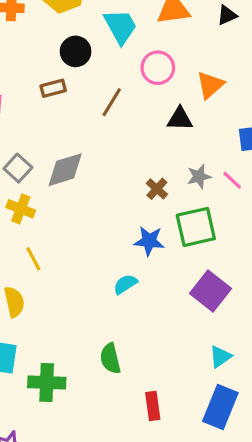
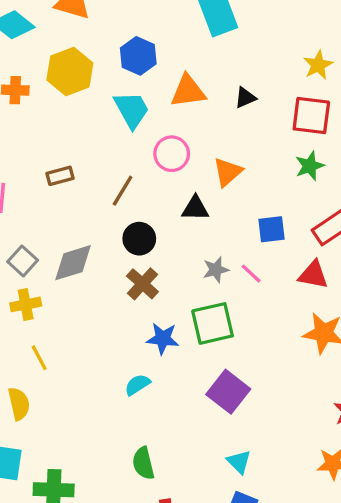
black circle: (76, 51) -> (139, 239), moved
brown cross: (157, 189) -> (142, 284), moved, size x1.4
yellow cross: (21, 209) -> (26, 304), turned -32
cyan triangle: (220, 357) -> (239, 462), turned -40
green semicircle: (110, 359) -> (143, 463), moved

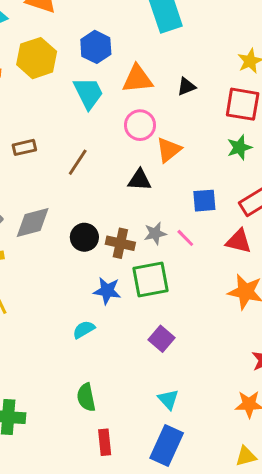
pink circle: (172, 154) -> (140, 125), moved
black circle: (139, 239) -> (84, 237), moved
brown cross: (142, 284) -> (120, 243), moved, turned -32
purple square: (228, 392) -> (162, 339), size x0.7

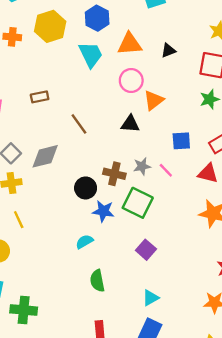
brown line: (78, 162) -> (79, 124), moved, turned -70
black circle: (84, 237) -> (86, 188), moved
green square: (150, 280) -> (138, 203), turned 36
green semicircle: (86, 397) -> (97, 281), moved
cyan triangle: (168, 399) -> (151, 298), turned 42

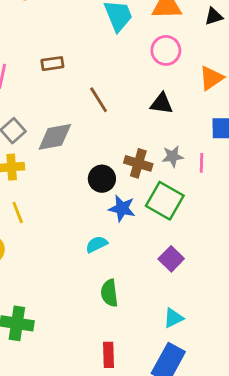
orange triangle: (154, 100) -> (211, 78), moved
pink line: (166, 170) -> (202, 163), turned 42

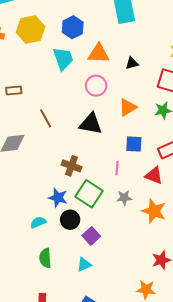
black triangle: (161, 103) -> (91, 124), size x1.4
gray star: (173, 156) -> (124, 198), moved
black circle: (102, 179) -> (70, 220), moved
cyan triangle: (173, 318) -> (84, 265), moved

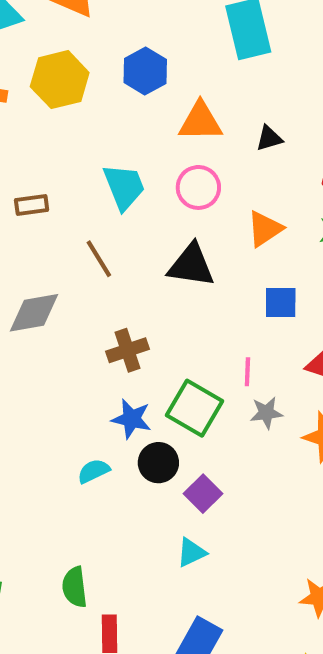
cyan trapezoid: (63, 59) -> (124, 187), moved
brown cross: (72, 166) -> (128, 350), moved, turned -36
pink line: (117, 168) -> (247, 372), moved
green semicircle: (45, 258) -> (75, 587), moved

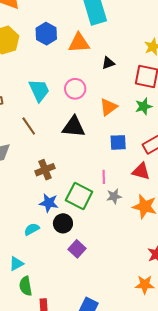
orange triangle: (200, 122) -> (79, 43), moved
purple square: (203, 494) -> (77, 249), moved
cyan triangle: (191, 552) -> (16, 264), moved

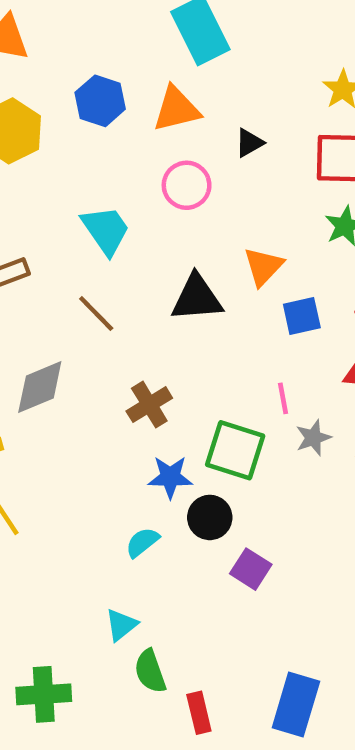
pink circle: (75, 89) -> (187, 185), moved
orange triangle: (108, 107) -> (263, 266), moved

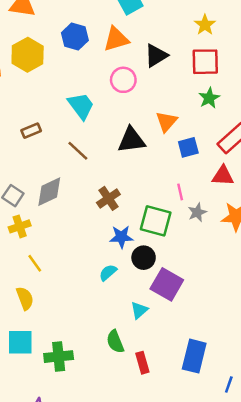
black triangle: (249, 143) -> (156, 56), size x1.5
purple square: (251, 569) -> (167, 284), size x1.5
cyan triangle: (121, 625) -> (139, 310), moved

